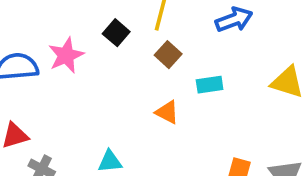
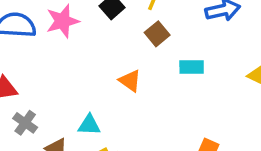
orange triangle: (167, 112) -> (130, 81), moved

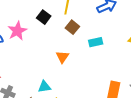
orange triangle: (130, 81) -> (62, 57), turned 40

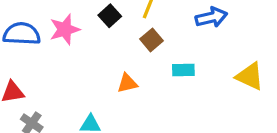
orange triangle: (62, 57) -> (127, 83), turned 32

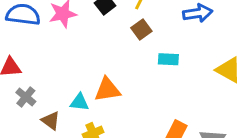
orange triangle: (127, 83) -> (107, 90), moved, size x1.4

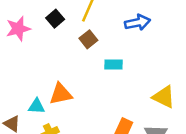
yellow triangle: (229, 70) -> (164, 97), moved

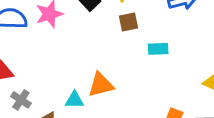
brown square: (88, 39) -> (129, 22), turned 30

